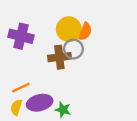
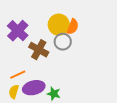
purple cross: (21, 36) -> (18, 31), turned 30
brown cross: (59, 57) -> (39, 50), moved, turned 36

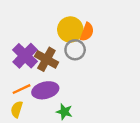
purple cross: (18, 31) -> (25, 56), moved
purple ellipse: (34, 88) -> (45, 90), moved

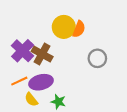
gray circle: (75, 50) -> (97, 58), moved
yellow semicircle: (17, 109) -> (31, 100), moved, turned -56

